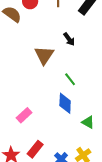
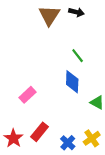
black arrow: (69, 39) -> (76, 12), turned -40
brown triangle: (44, 55) -> (49, 15), moved

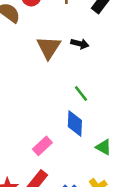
pink rectangle: (28, 95) -> (42, 146), moved

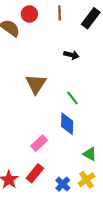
brown triangle: (49, 47) -> (36, 84), moved
green triangle: (104, 147) -> (90, 154), moved

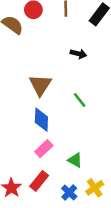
blue diamond: (67, 124) -> (41, 120), moved
green triangle: (90, 154) -> (75, 160), moved

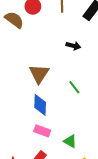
pink rectangle: (44, 149) -> (42, 131), turned 63

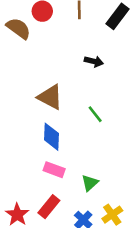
brown triangle: (39, 74) -> (50, 97), turned -35
green triangle: (70, 141) -> (90, 183), turned 48

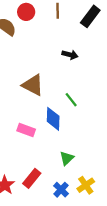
blue diamond: (52, 137) -> (53, 119), moved
pink rectangle: (54, 170) -> (26, 130), moved

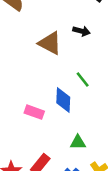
brown triangle: (33, 85) -> (50, 43), moved
green triangle: (67, 158) -> (78, 142), turned 42

